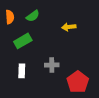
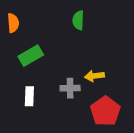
green semicircle: (33, 16) -> (78, 20), moved, turned 128
yellow arrow: (69, 27) -> (95, 76), moved

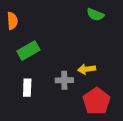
green semicircle: (78, 20) -> (95, 15), moved, turned -70

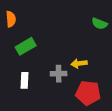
green semicircle: (95, 15) -> (99, 24), moved
red pentagon: (97, 101) -> (88, 93), turned -30

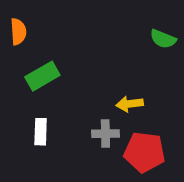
gray cross: (59, 74) -> (105, 134), moved

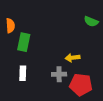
orange semicircle: (18, 32) -> (10, 26), moved
green rectangle: (42, 76) -> (24, 42), turned -48

